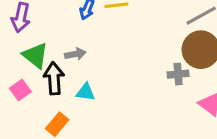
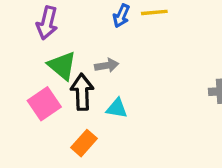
pink square: (20, 90) -> (44, 104), size x1.4

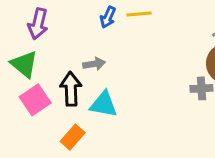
green triangle: (62, 66) -> (24, 64), moved
cyan triangle: (117, 108) -> (104, 104), size x1.4

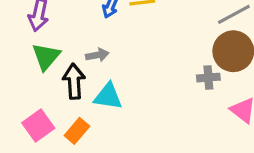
green triangle: (24, 64) -> (46, 56), moved, turned 32
pink square: (35, 100) -> (38, 126), moved

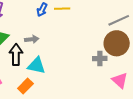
orange rectangle: (77, 131) -> (25, 86), moved

